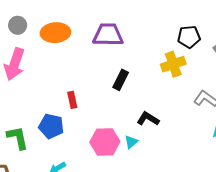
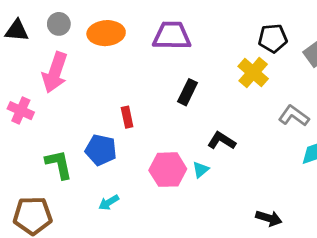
yellow cross: (173, 64) -> (253, 72), turned -30

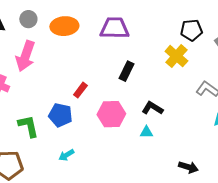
red rectangle: (127, 117) -> (80, 90), turned 49
pink hexagon: (168, 170) -> (111, 114), moved
cyan triangle: (201, 170) -> (146, 132), moved, turned 40

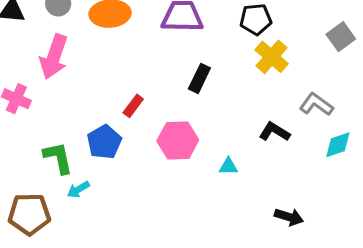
black pentagon: (191, 30) -> (256, 19), moved
black L-shape: (152, 108) -> (274, 132), moved
blue pentagon: (60, 115) -> (104, 142), turned 30
cyan arrow: (66, 155) -> (78, 189), moved

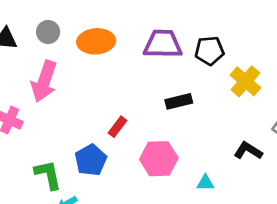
black pentagon: (256, 19) -> (209, 51), moved
black rectangle: (199, 78) -> (179, 101), turned 50

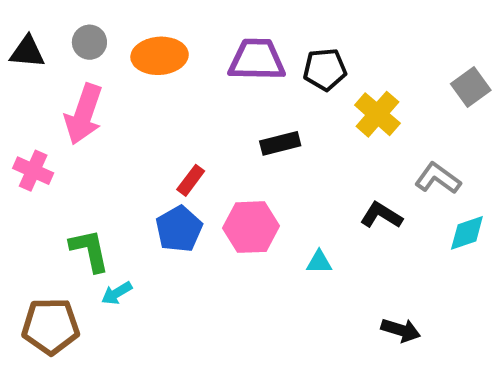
blue pentagon: (91, 160) -> (179, 229), moved

